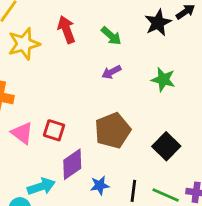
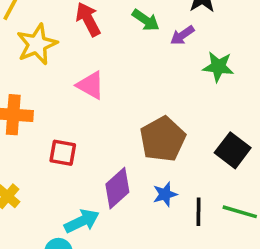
purple arrow: (111, 72) -> (182, 35), moved
red square: (54, 130) -> (63, 153), moved
pink triangle: (22, 133) -> (91, 85), moved
blue star: (100, 185) -> (165, 194), moved

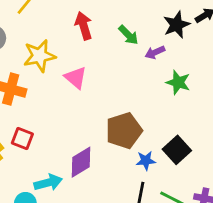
yellow star: (37, 44) -> (39, 56), moved
red square: (63, 153) -> (22, 139), moved
blue star: (165, 194) -> (146, 161), moved

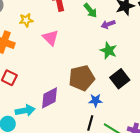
yellow star: (39, 56) -> (26, 20), size x0.6
green star: (178, 82) -> (109, 50), moved
black square: (177, 150) -> (120, 79), moved

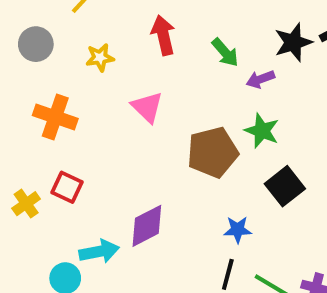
yellow star: (26, 20) -> (100, 57), moved
brown pentagon: (82, 78) -> (213, 152), moved

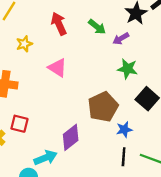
brown pentagon: (213, 152) -> (103, 107), moved

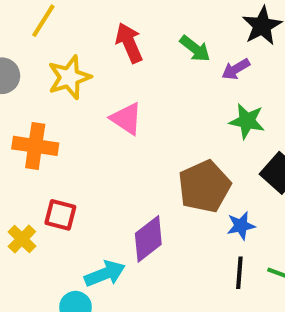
yellow star: (24, 44) -> (69, 77), size x1.5

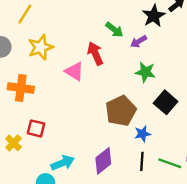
red arrow: (129, 43) -> (95, 53), moved
purple diamond: (148, 239) -> (103, 161), moved

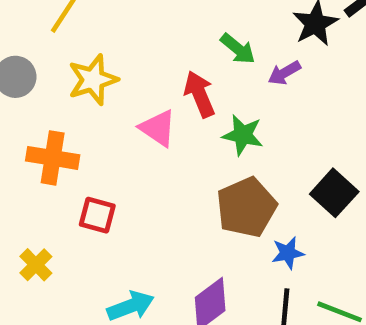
green star: (145, 72) -> (243, 135), moved
red square: (36, 128) -> (97, 215), moved

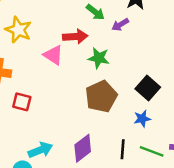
yellow star: (93, 80) -> (18, 30), turned -30
red arrow: (200, 94) -> (75, 37), turned 110
blue star: (288, 253) -> (142, 119), moved

